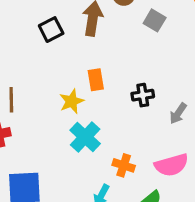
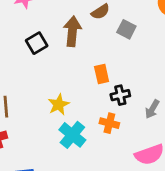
orange rectangle: (96, 80) -> (102, 74), moved
orange cross: (124, 165) -> (109, 123), moved

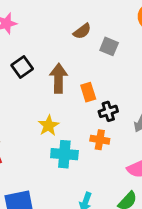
brown arrow: (72, 31) -> (59, 78), moved
cyan cross: (72, 135) -> (64, 154), turned -30

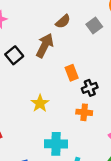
gray square: (109, 46) -> (94, 25), moved, turned 35
brown arrow: (59, 78) -> (45, 46), moved, turned 30
cyan cross: (64, 154) -> (56, 144), moved

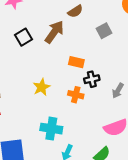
gray square: (94, 25) -> (104, 31), moved
orange rectangle: (72, 73) -> (76, 62), turned -64
orange cross: (84, 112) -> (76, 95), moved

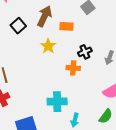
orange rectangle: (76, 62) -> (66, 26), moved
yellow star: (42, 87) -> (48, 46), moved

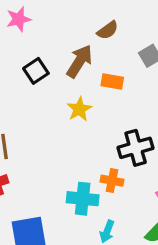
black cross: (85, 52) -> (136, 148), moved, size x1.5
orange cross: (73, 68) -> (112, 181), moved

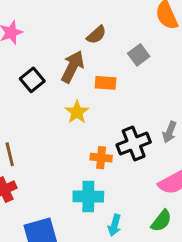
orange cross: (112, 181) -> (101, 158), moved

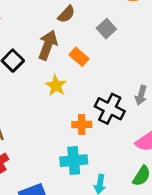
orange rectangle: (106, 83) -> (79, 57), turned 42
black cross: (134, 143) -> (110, 109), turned -36

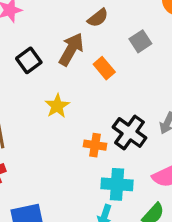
yellow star: (56, 86) -> (57, 106), moved
cyan cross: (74, 161) -> (117, 184), moved

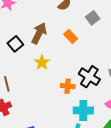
brown arrow: (71, 49) -> (39, 33), moved
black square: (29, 60) -> (15, 44), moved

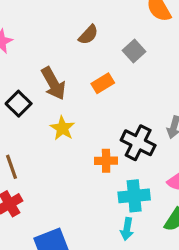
brown arrow: (39, 33) -> (53, 83), turned 130
orange rectangle: (71, 36) -> (103, 83), turned -72

